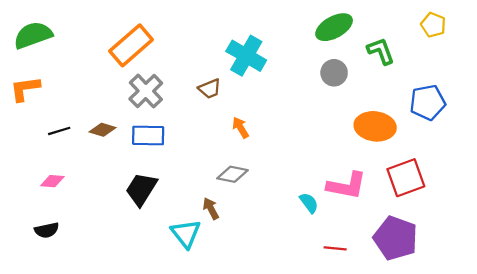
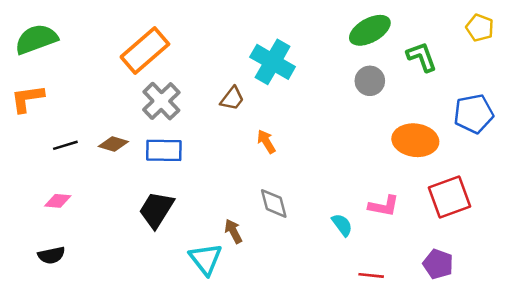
brown trapezoid: (210, 89) -> (232, 99), turned -30
gray diamond: (233, 174) -> (274, 203), moved, turned 64
pink L-shape: (347, 186) -> (384, 206), size x0.7
purple pentagon: (396, 238) -> (438, 264), size x0.6

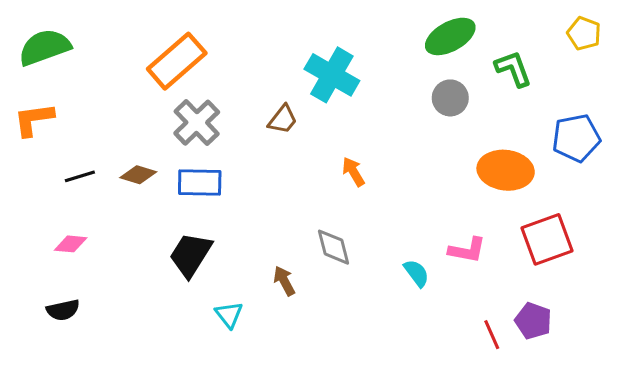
orange arrow: (266, 141) -> (353, 172), moved
cyan triangle: (206, 259) -> (229, 315), moved, size x0.7
red line: (371, 275) -> (492, 335), moved, turned 60

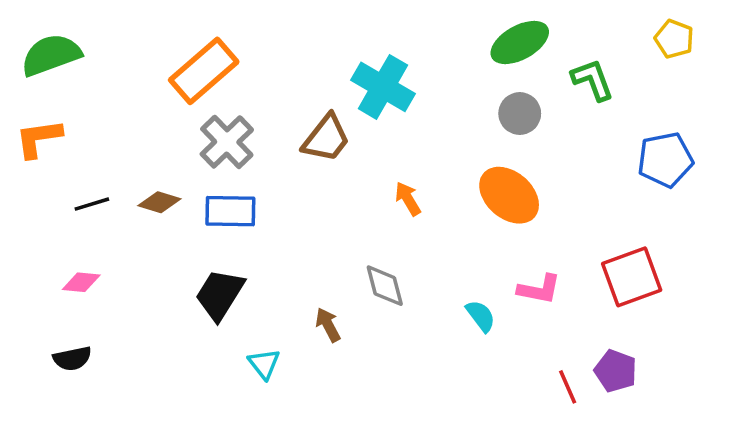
brown trapezoid: (283, 119) -> (326, 138), size x1.4
orange ellipse: (506, 170) -> (509, 195), moved, turned 34

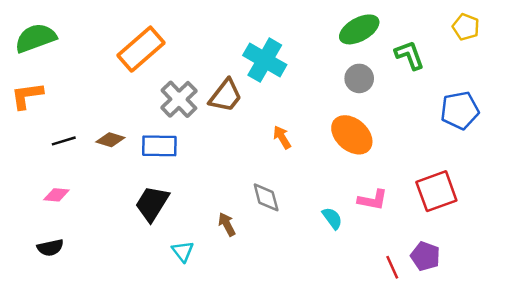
gray cross: (227, 142) -> (179, 99), moved

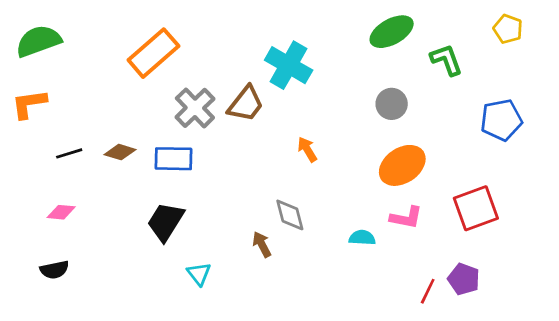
gray circle: (359, 78) -> (392, 104), moved
orange ellipse: (352, 135) -> (402, 165), moved, turned -75
cyan semicircle: (332, 218) -> (362, 238), turned -50
brown arrow: (227, 224) -> (262, 244), moved
red line: (392, 267) -> (428, 291), turned 50

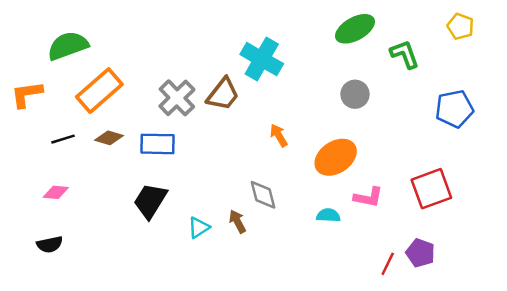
green semicircle: (38, 41) -> (68, 46), moved
orange rectangle: (153, 53) -> (99, 91), moved
orange ellipse: (402, 165) -> (336, 157), moved
cyan triangle: (199, 274) -> (199, 228), moved, turned 35

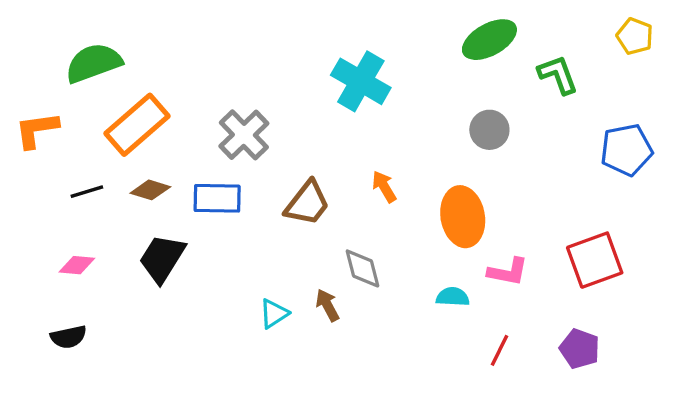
brown trapezoid: (223, 94) -> (307, 203), moved
orange ellipse: (336, 157) -> (463, 217), turned -66
black trapezoid: (150, 201) -> (162, 258), moved
red line: (388, 264) -> (499, 350), moved

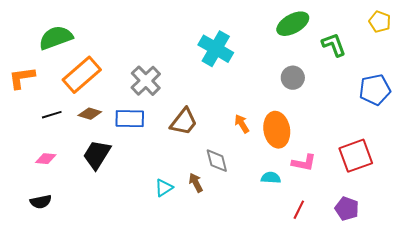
orange arrow: (384, 187) -> (242, 124), moved

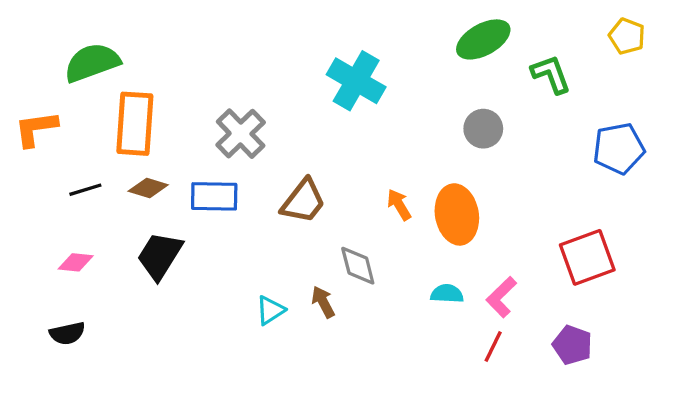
orange rectangle: (82, 75) -> (135, 124), turned -45
pink L-shape: (304, 163) -> (501, 297), moved, turned 125

